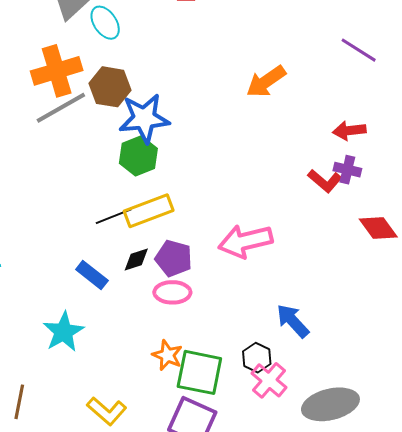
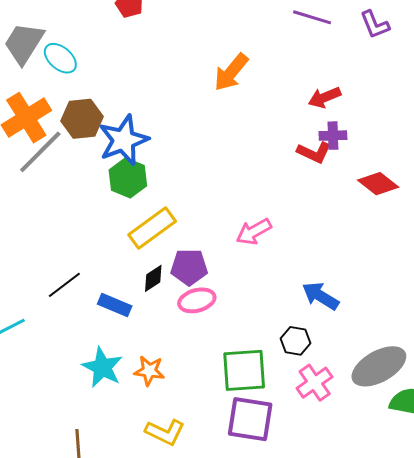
black line: (114, 216) -> (64, 285), moved
pink arrow: (245, 241) -> (254, 232), size x0.7
orange star: (167, 355) -> (149, 371), moved
pink cross: (269, 380) -> (315, 383), moved, turned 30

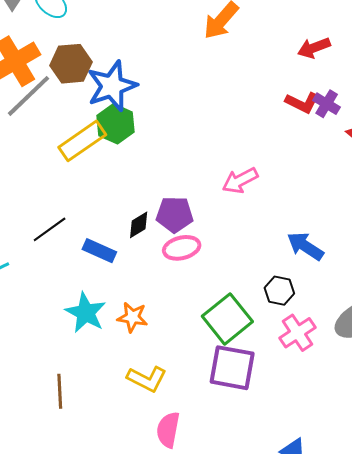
purple cross: (333, 136) -> (327, 104), moved, turned 32
yellow rectangle: (152, 228) -> (82, 141), moved
green square: (244, 370) -> (227, 319), turned -36

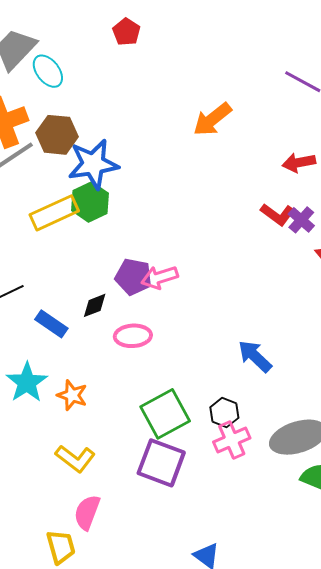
pink arrow: (240, 180) -> (160, 277), moved
purple pentagon: (175, 214) -> (133, 277), moved
black hexagon: (279, 291) -> (224, 413), moved

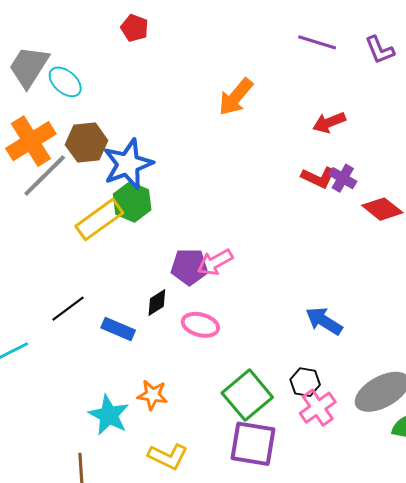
pink ellipse: (133, 336) -> (200, 325), turned 30
cyan star: (27, 382) -> (109, 415), moved

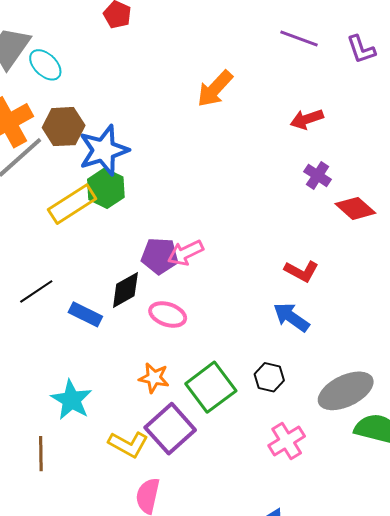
red L-shape: (318, 177) -> (301, 271), moved
black diamond: (157, 302) -> (125, 290), size x1.4
orange star: (152, 395) -> (154, 378), moved
pink cross: (318, 408) -> (287, 441), moved
purple square: (253, 444) -> (170, 429), moved, turned 36

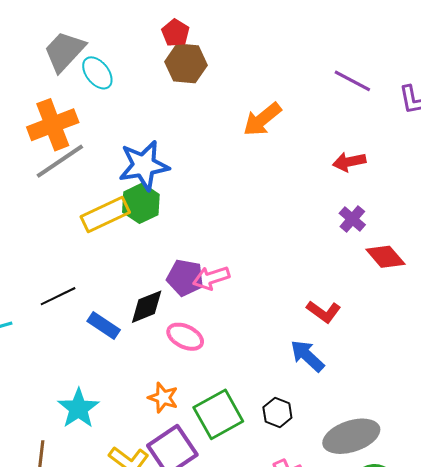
brown hexagon: (64, 127) -> (186, 63), moved

